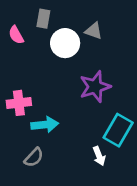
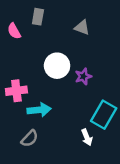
white circle: (65, 43) -> (57, 66), moved
purple star: (95, 87) -> (83, 76), size x0.6

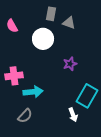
gray rectangle: (38, 17) -> (51, 14), moved
white circle: (57, 66) -> (43, 39), moved

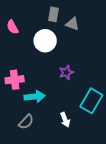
purple star: (70, 64) -> (66, 72), moved
white arrow: (73, 115) -> (65, 120), moved

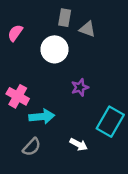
pink semicircle: (12, 27) -> (15, 33), turned 64
pink cross: (15, 80) -> (18, 96), turned 36
white arrow: (65, 120) -> (79, 144), turned -40

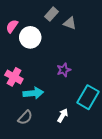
gray rectangle: (65, 18) -> (52, 14), turned 32
white circle: (54, 49) -> (30, 37), moved
white arrow: (79, 144) -> (63, 115), turned -88

